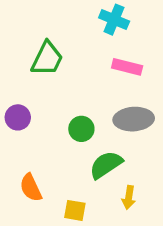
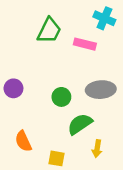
cyan cross: (114, 20) -> (104, 18), moved
green trapezoid: (47, 59) -> (49, 31), moved
pink rectangle: (127, 67) -> (85, 44), moved

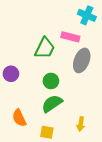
green trapezoid: (49, 31) -> (45, 48), moved
gray ellipse: (101, 90) -> (82, 60), moved, turned -65
green semicircle: (80, 124) -> (52, 104), moved

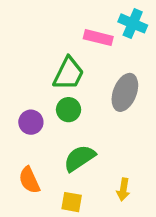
pink rectangle: (70, 37) -> (98, 38), moved
purple circle: (11, 74) -> (31, 122), moved
green circle: (51, 81) -> (69, 110), moved

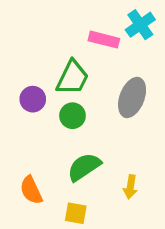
cyan cross: (133, 23) -> (140, 25), turned 32
purple circle: (31, 122) -> (33, 99), moved
yellow arrow: (123, 190) -> (130, 187), moved

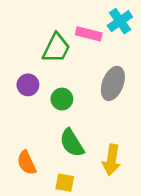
green trapezoid: (72, 78) -> (56, 48), moved
green semicircle: (84, 167) -> (72, 143), turned -88
yellow arrow: (130, 187) -> (111, 160), size x1.5

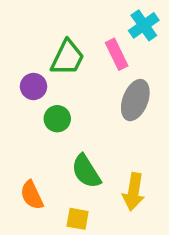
pink rectangle: (89, 34) -> (117, 54), moved, turned 50
purple circle: (28, 85) -> (34, 86), moved
green circle: (62, 99) -> (57, 119), moved

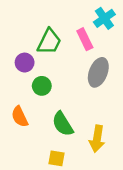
orange semicircle: (32, 195) -> (20, 117), moved

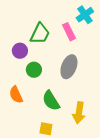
gray ellipse: (98, 72) -> (69, 67), moved

